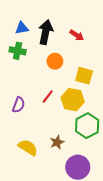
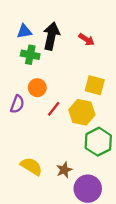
green cross: (18, 51) -> (30, 55), moved
orange circle: (55, 61) -> (37, 88), moved
purple semicircle: (19, 105) -> (17, 104), moved
brown star: (57, 142) -> (64, 170), moved

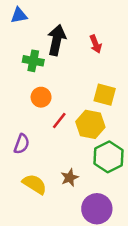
blue triangle: (24, 31) -> (19, 15), moved
red arrow: (87, 40) -> (96, 44), turned 35
purple semicircle: (17, 104) -> (22, 144), moved
brown star: (64, 170) -> (70, 178), moved

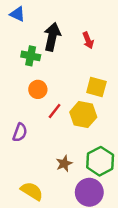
blue triangle: (19, 15) -> (18, 14), turned 35
green hexagon: (109, 157) -> (100, 161), moved
yellow semicircle: (35, 184) -> (32, 191), moved

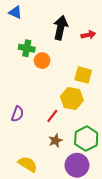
black arrow: (52, 37) -> (61, 28), moved
red arrow: (88, 40) -> (88, 35), moved, turned -80
orange circle: (38, 89) -> (42, 61), moved
red line: (55, 111) -> (52, 116), moved

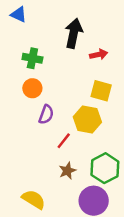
red arrow: (88, 35) -> (99, 55), moved
orange circle: (42, 61) -> (32, 88), moved
purple semicircle: (17, 114) -> (46, 114), moved

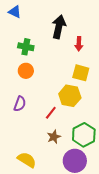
red arrow: (99, 55) -> (79, 44), turned 104
purple semicircle: (46, 114) -> (20, 104), moved

